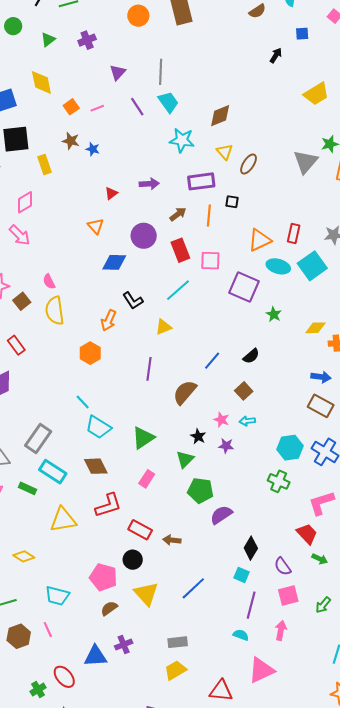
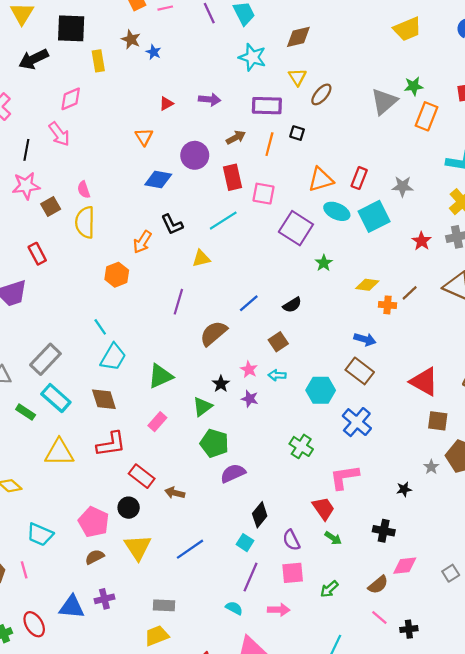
cyan trapezoid: (98, 427) -> (113, 357), turned -100
cyan hexagon: (290, 448) -> (321, 390), moved
pink arrow: (281, 630) -> (279, 610), turned 72

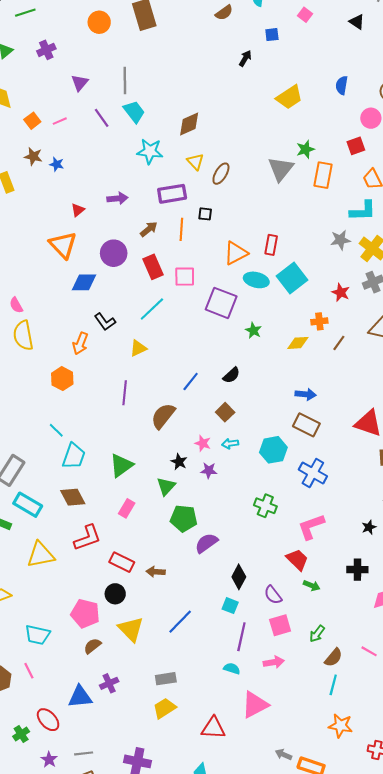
orange triangle: (144, 137) -> (63, 245), size x1.6
gray star: (403, 186) -> (340, 240), moved
orange cross: (387, 305) -> (319, 321), moved
brown semicircle: (378, 585) -> (333, 657), moved

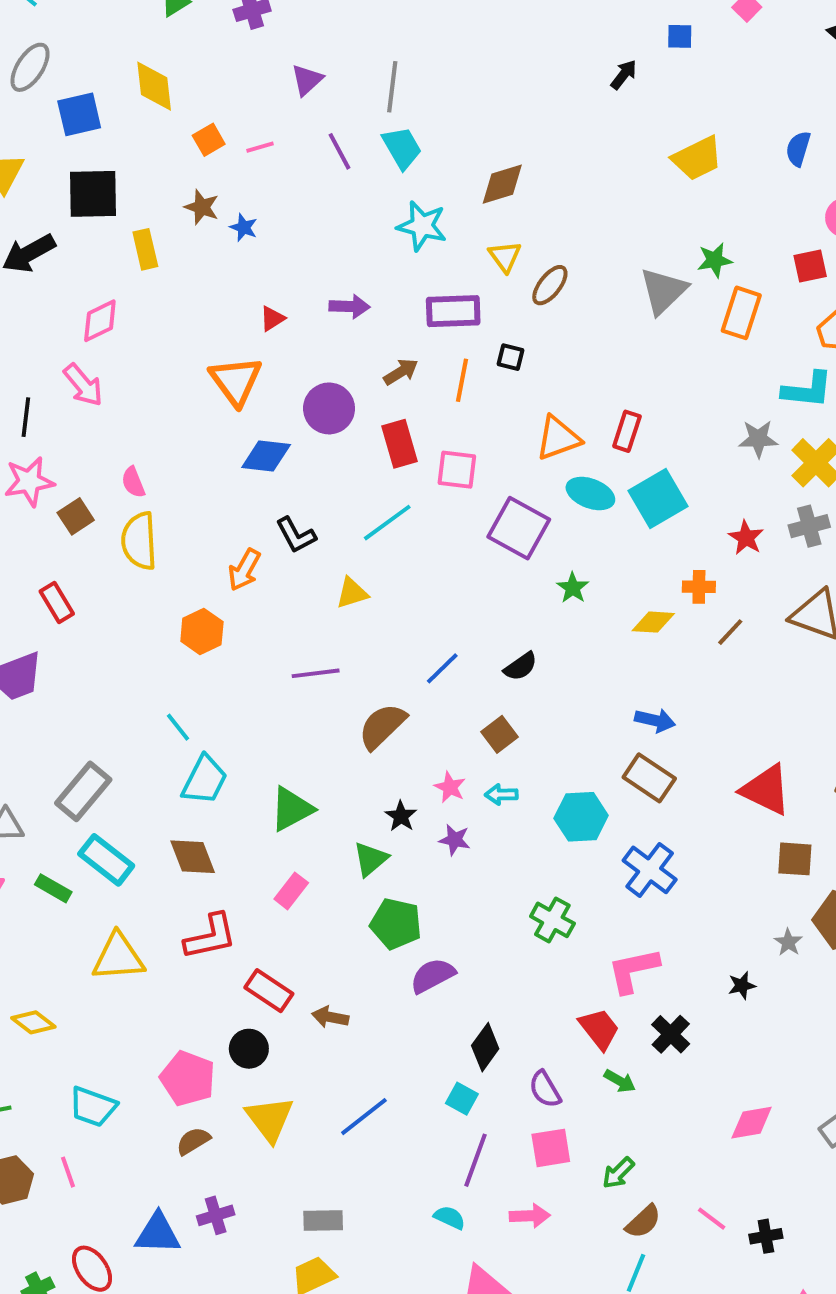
purple line: (125, 393) -> (316, 673), turned 70
black cross: (357, 570) -> (671, 1034), moved, turned 36

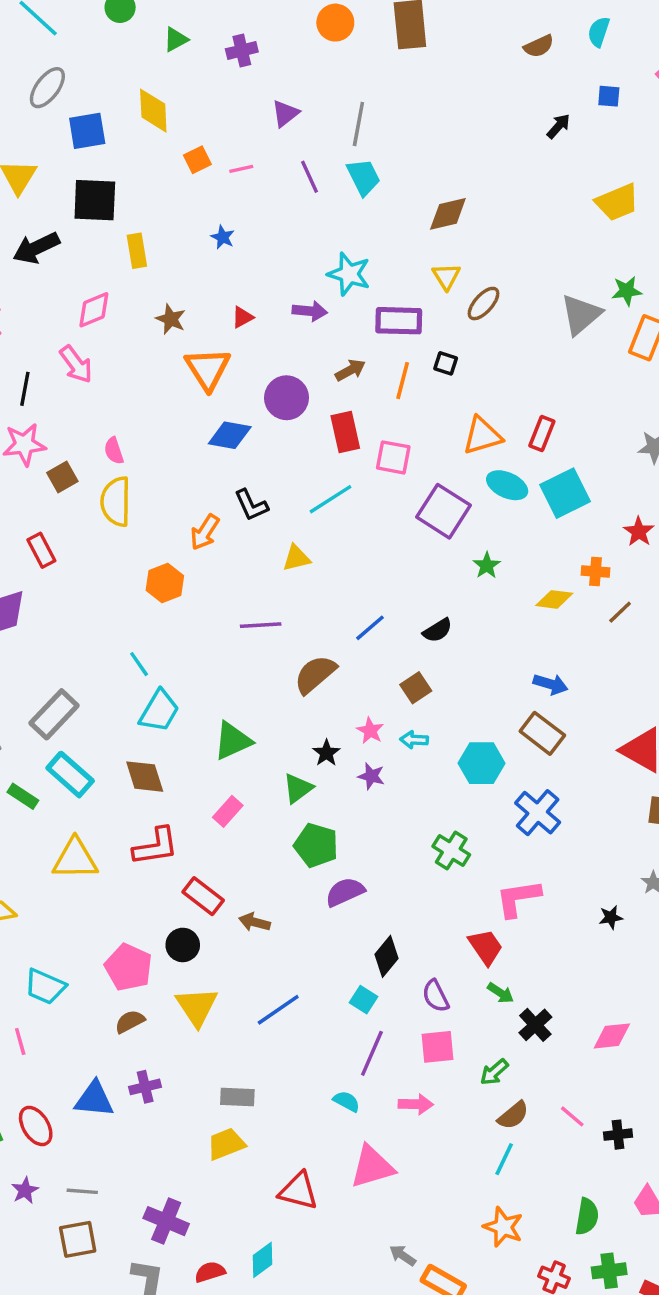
brown star: (202, 207) -> (171, 319), moved
cyan star: (422, 226) -> (349, 274), moved
black cross: (671, 1034) -> (535, 1025), moved

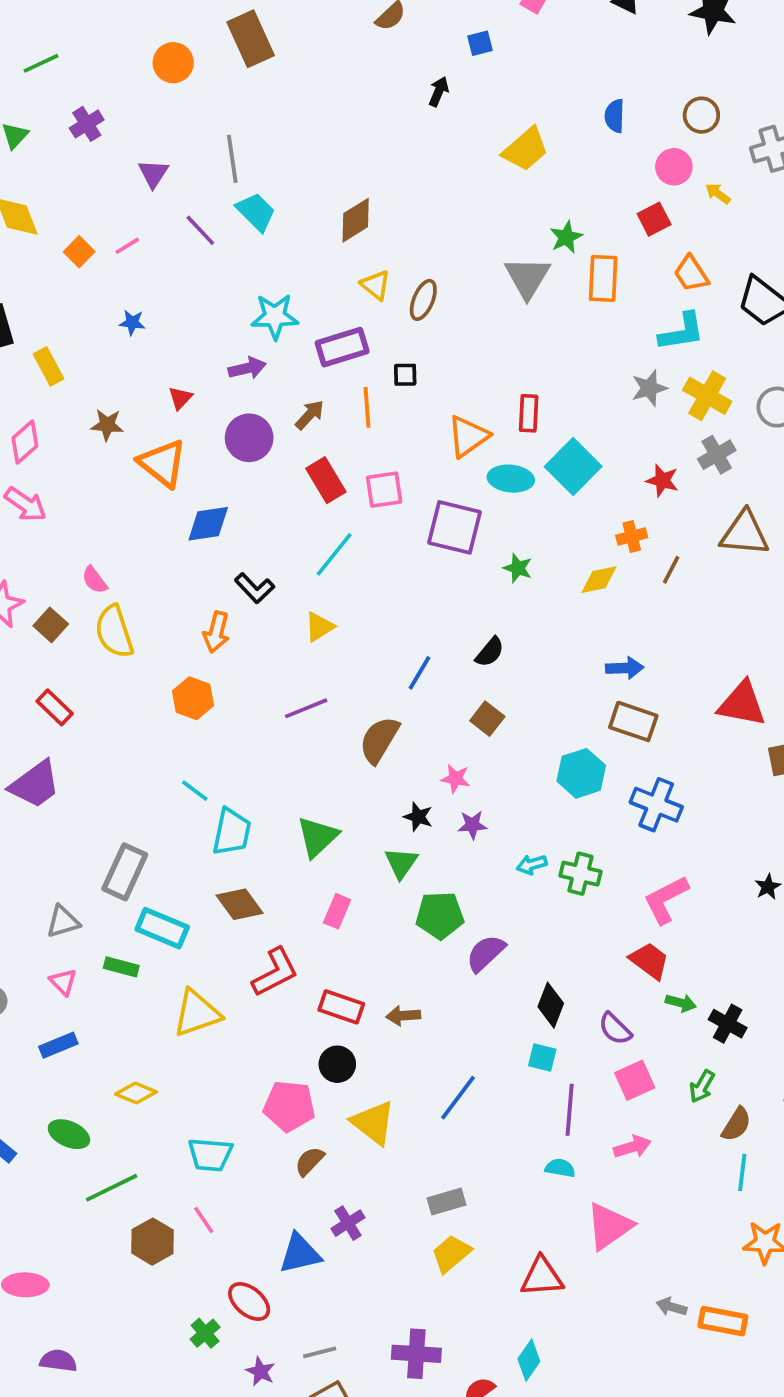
purple circle: (286, 398) -> (249, 438), moved
cyan arrow: (414, 740) -> (532, 864), moved

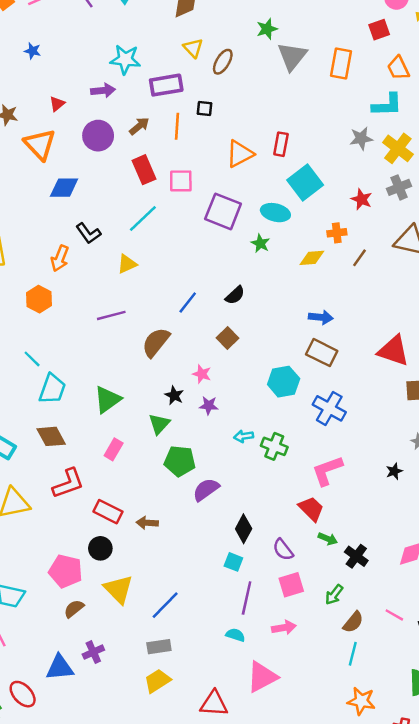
green star: (566, 237) -> (267, 29), moved
cyan ellipse: (511, 479) -> (275, 213), moved
blue line: (458, 1098) -> (165, 605), moved

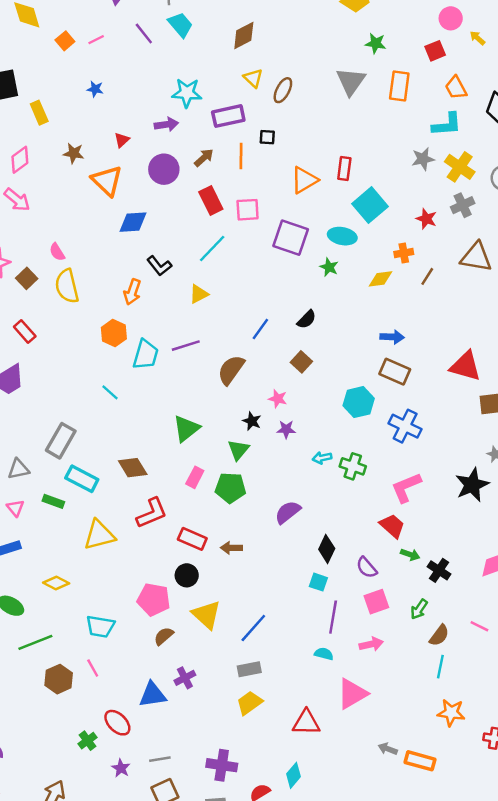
green star: (267, 29) -> (376, 43), moved, turned 30
cyan trapezoid: (52, 389) -> (146, 355), moved
green pentagon: (180, 461) -> (230, 488), moved
black star: (394, 471) -> (472, 485), size x2.0

